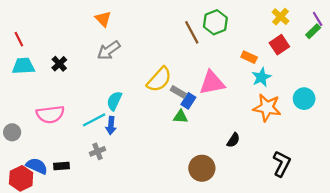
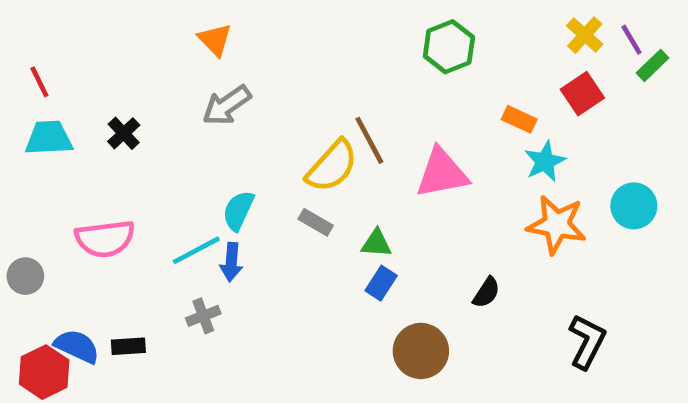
purple line: (318, 19) -> (631, 40), moved
brown line: (192, 32) -> (369, 140), moved
gray rectangle: (178, 92) -> (316, 222), moved
blue rectangle: (188, 101) -> (381, 283), moved

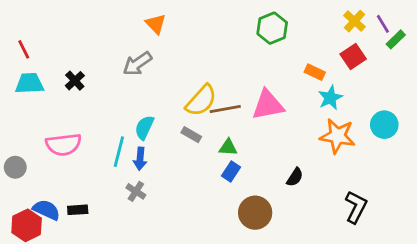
orange triangle: (215, 40) -> (156, 24), moved
brown line: (369, 140) -> (225, 109), moved, turned -72
cyan line: (196, 250) -> (119, 152), turned -48
gray cross: (203, 316) -> (136, 191), moved, turned -36

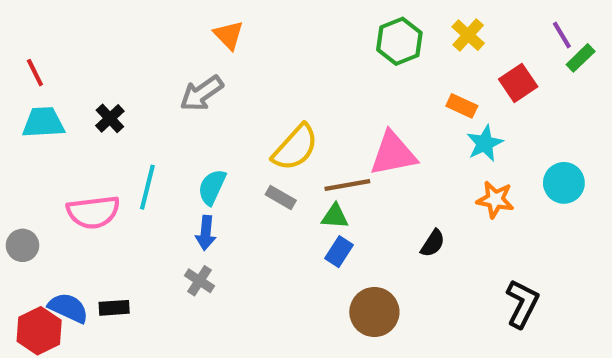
yellow cross: (354, 21) -> (468, 35), moved
brown line: (225, 109) -> (347, 185), moved
orange star: (337, 136) -> (495, 200), size x0.7
cyan line: (119, 152) -> (147, 187), moved
black semicircle: (295, 177) -> (433, 243), moved

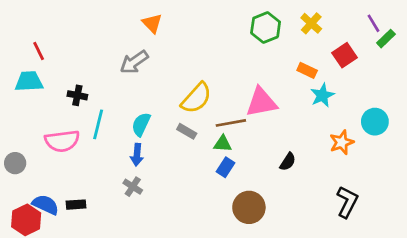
red line: (35, 73) -> (39, 51), moved
black cross: (110, 118) -> (77, 95), moved, turned -36
orange star: (495, 200) -> (342, 142), moved, turned -30

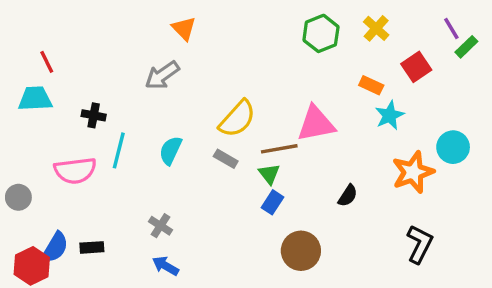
orange star: (342, 142) -> (413, 172), size x1.4
green triangle: (223, 144) -> (269, 174), turned 48
blue arrow: (137, 155) -> (166, 266), moved, turned 115
blue semicircle: (46, 205) -> (55, 247), turned 96

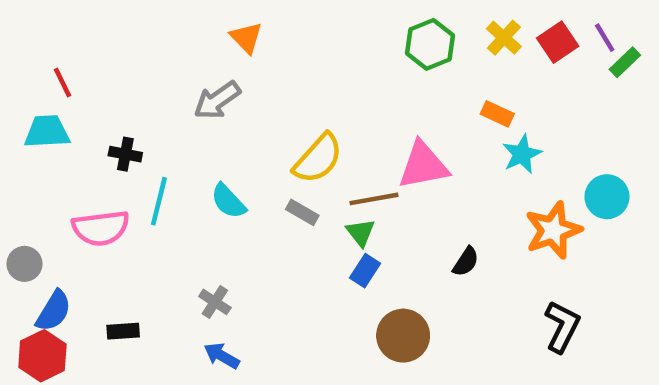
red square: (416, 67) -> (558, 42), moved
cyan semicircle: (171, 150) -> (228, 201), turned -68
blue semicircle: (55, 247) -> (54, 311), moved

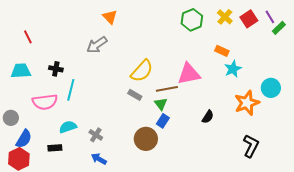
cyan trapezoid: (47, 132) -> (21, 71), moved
cyan semicircle: (228, 201) -> (68, 127), moved, turned 114
brown circle: (403, 336) -> (146, 139), moved

